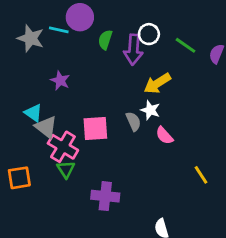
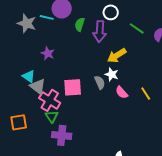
white circle: (149, 34) -> (111, 12), moved
yellow line: (201, 175) -> (146, 93), moved
purple cross: (105, 196) -> (62, 135), moved

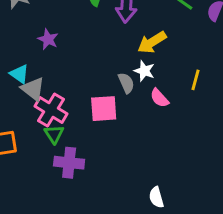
pink square: (73, 87) -> (104, 109), moved
yellow line: (146, 93) -> (196, 80), moved, turned 48

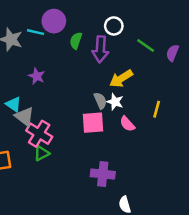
gray semicircle: (126, 83) -> (100, 101), moved
pink square: (104, 109) -> (93, 123), moved
green triangle: (54, 134) -> (42, 153), turned 35
purple cross: (69, 163) -> (103, 174), moved

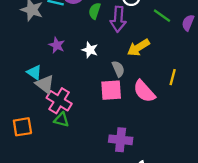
white star: (115, 102) -> (90, 50), moved
pink semicircle: (127, 124) -> (144, 91), size x1.5
green triangle: (42, 153) -> (61, 120), turned 42

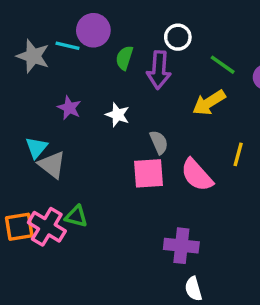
yellow arrow: (138, 48) -> (209, 103), moved
cyan triangle: (34, 72) -> (36, 147), turned 35
pink cross: (59, 101) -> (47, 227), moved
purple cross: (121, 140) -> (181, 246), moved

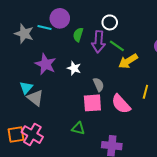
green line: (223, 65) -> (117, 46), moved
purple star: (69, 108) -> (46, 64), size x1.5
green triangle: (76, 216) -> (78, 128), moved

